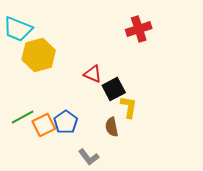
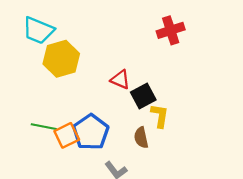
green line: (23, 117) -> (44, 127), turned 40
blue pentagon: (66, 122) -> (91, 132), size x1.4

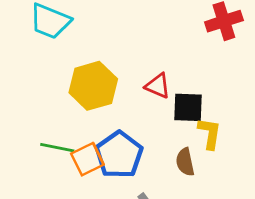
yellow hexagon: (61, 59) -> (93, 86), moved
black square: (143, 96) -> (188, 107), turned 30

